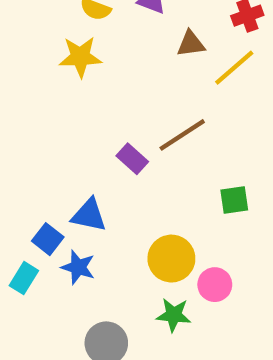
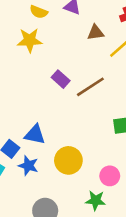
purple rectangle: (132, 159) -> (61, 79), moved
yellow circle: (171, 259) -> (68, 160), moved
green star: (174, 315) -> (96, 200), moved

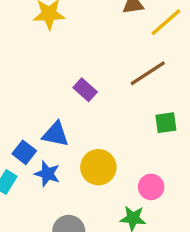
purple rectangle: (61, 79) -> (85, 90), moved
brown line: (90, 87) -> (148, 73), moved

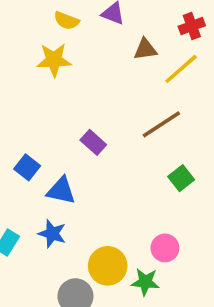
green square: (166, 123) -> (181, 178), turned -30
blue square: (24, 152) -> (27, 167), moved
yellow circle: (98, 167) -> (108, 266), moved

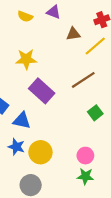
yellow star: (54, 60) -> (26, 59), moved
purple rectangle: (93, 142) -> (42, 91), size x1.6
yellow circle: (108, 266) -> (40, 152), moved
green star: (145, 282) -> (85, 176), moved

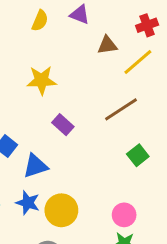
yellow semicircle: (25, 16) -> (40, 21), turned -88
purple rectangle: (42, 91) -> (63, 125), size x0.6
blue triangle: (22, 120) -> (35, 166), turned -30

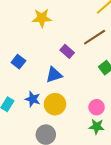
purple rectangle: (63, 125) -> (67, 51), moved
blue triangle: (35, 166) -> (54, 75), moved

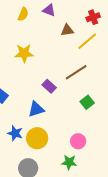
green star: (97, 126) -> (69, 162), moved

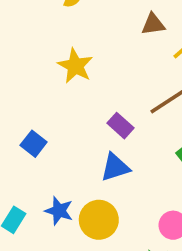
yellow star: (24, 53) -> (75, 66), turned 30
blue triangle: (36, 109) -> (115, 167), moved

